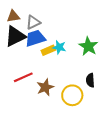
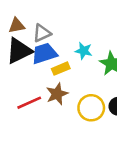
cyan star: (59, 47) -> (84, 51), moved
brown star: (45, 87) -> (57, 94), moved
yellow circle: (72, 95) -> (91, 108), moved

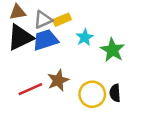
cyan star: (84, 51) -> (85, 37), turned 30
yellow rectangle: (61, 69) -> (62, 20), moved

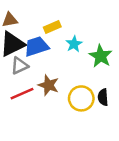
gray triangle: (43, 20) -> (20, 66), moved
brown star: (58, 80) -> (49, 85), turned -30

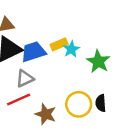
yellow rectangle: (52, 27) -> (59, 44), moved
gray triangle: (20, 66) -> (25, 79), moved
brown star: (49, 85) -> (46, 114), moved

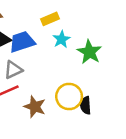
yellow rectangle: (59, 44) -> (50, 19), moved
black semicircle: (101, 103) -> (86, 105), moved

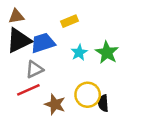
cyan star: (61, 39) -> (79, 52), moved

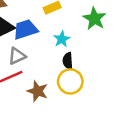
green star: (107, 52) -> (94, 19), moved
black semicircle: (103, 103) -> (68, 61), moved

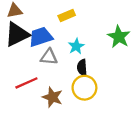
green star: (94, 19) -> (119, 37), moved
gray triangle: (17, 56) -> (49, 57), moved, turned 30

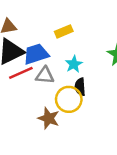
red line: (26, 83) -> (21, 73), moved
yellow circle: (84, 88) -> (69, 99), moved

